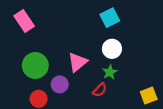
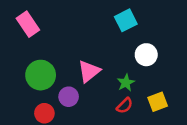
white circle: (112, 49) -> (146, 55), moved
red semicircle: (100, 90) -> (125, 106), moved
yellow square: (149, 95) -> (158, 102), moved

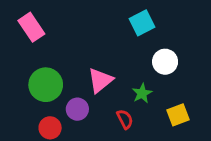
red semicircle: (125, 106) -> (125, 119), moved, turned -72

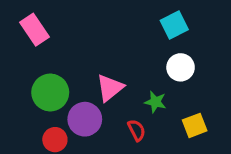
cyan square: (142, 23) -> (174, 25), moved
green star: (142, 93) -> (155, 102), turned -30
purple circle: (77, 109) -> (85, 119), size x1.4

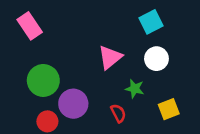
pink triangle: (110, 88) -> (110, 57), moved

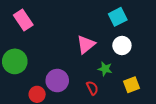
green circle: (43, 80) -> (15, 61), moved

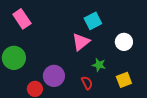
cyan square: (118, 17) -> (93, 21), moved
white circle: (122, 45) -> (124, 42), moved

